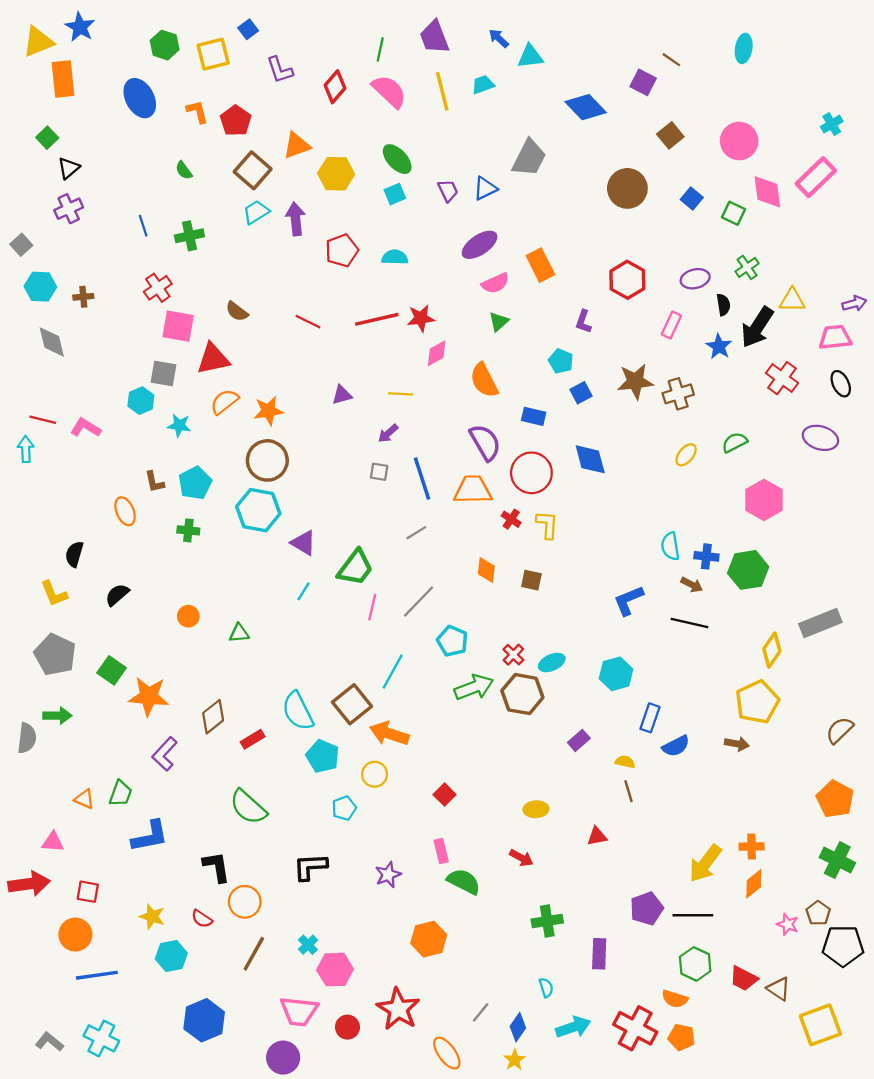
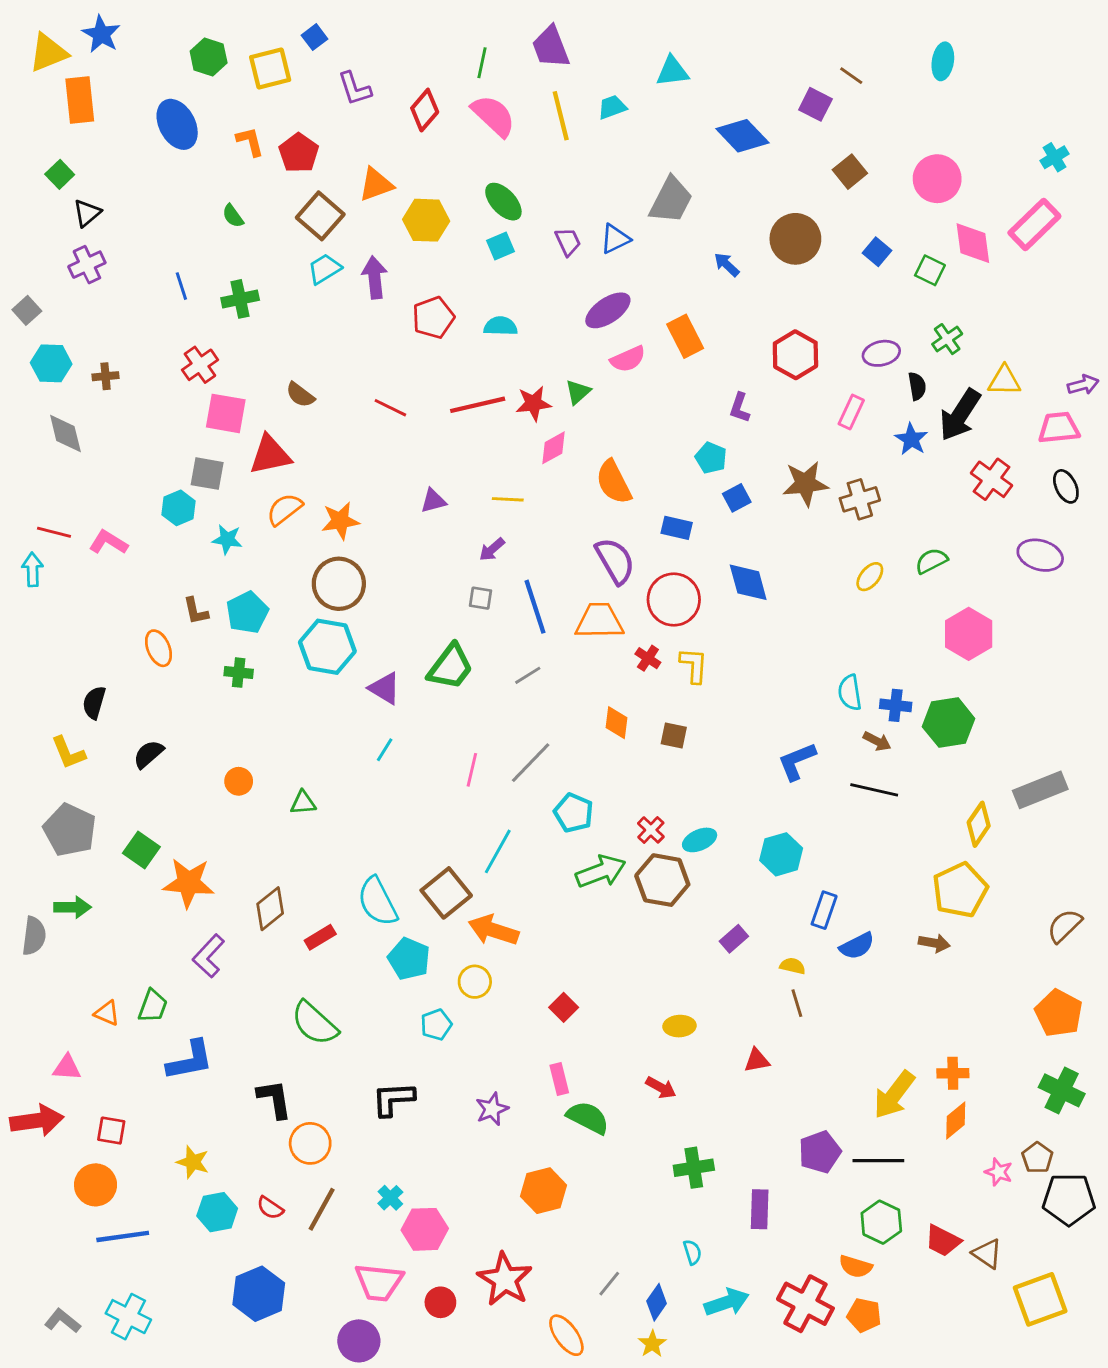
blue arrow: (499, 38) -> (727, 265), moved
green triangle: (499, 322) -> (578, 392), moved
green trapezoid: (355, 568) -> (450, 667), moved
red semicircle: (202, 919) -> (270, 1208), moved

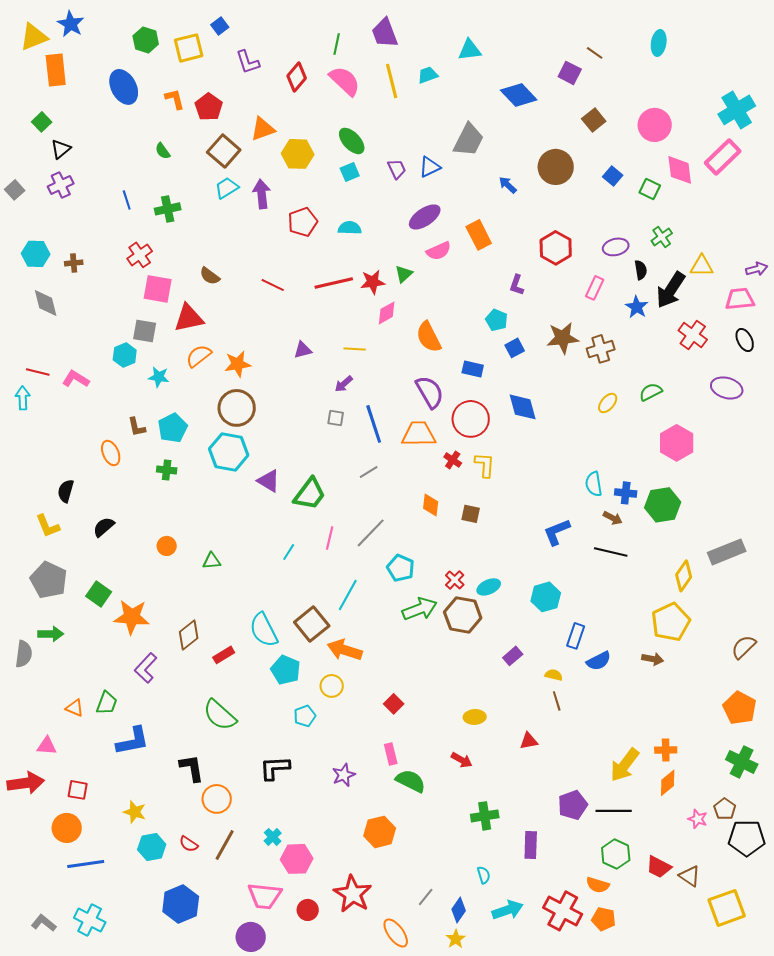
cyan cross: (1054, 157) -> (737, 110), size x1.8
gray square: (27, 310) -> (15, 190), moved
green trapezoid: (450, 667) -> (310, 494), moved
cyan line: (385, 750) -> (289, 552), moved

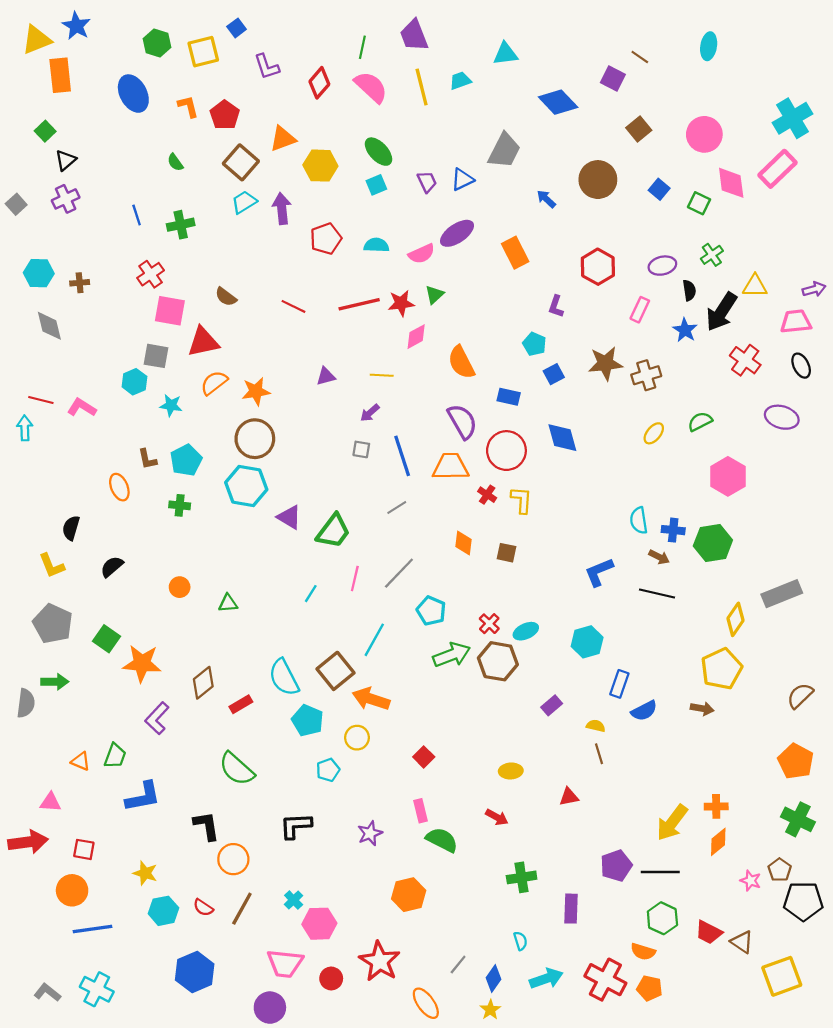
pink semicircle: (439, 251) -> (422, 254), moved

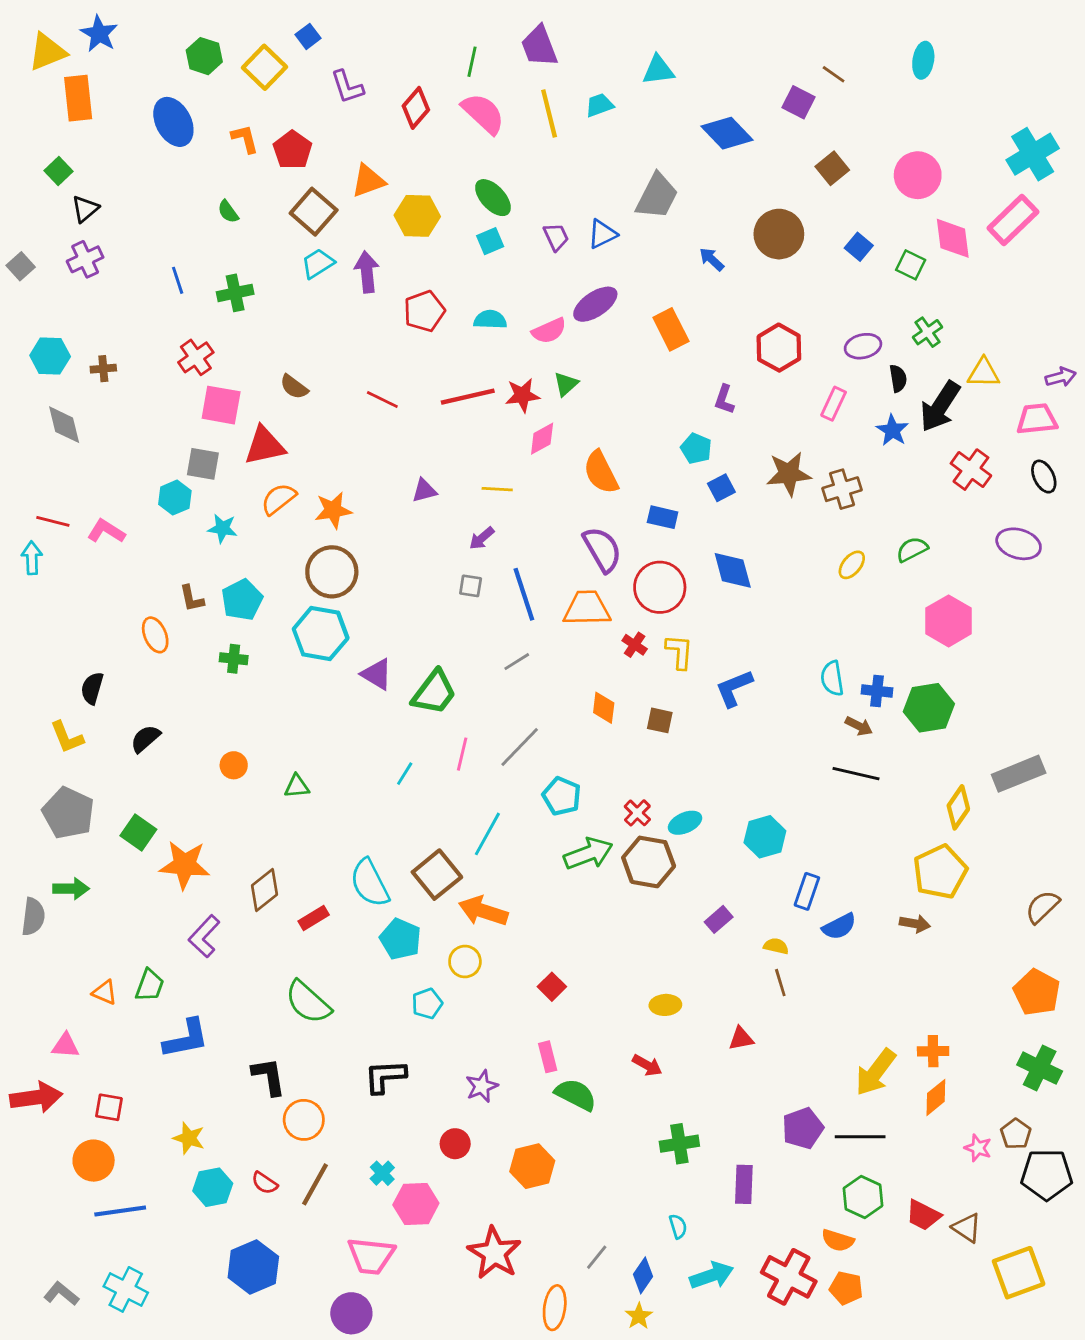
yellow square: (203, 52) -> (265, 67), turned -32
blue L-shape: (599, 572) -> (734, 688), moved
red circle: (331, 978) -> (455, 1144), moved
orange ellipse: (426, 1003) -> (555, 1308), turned 44

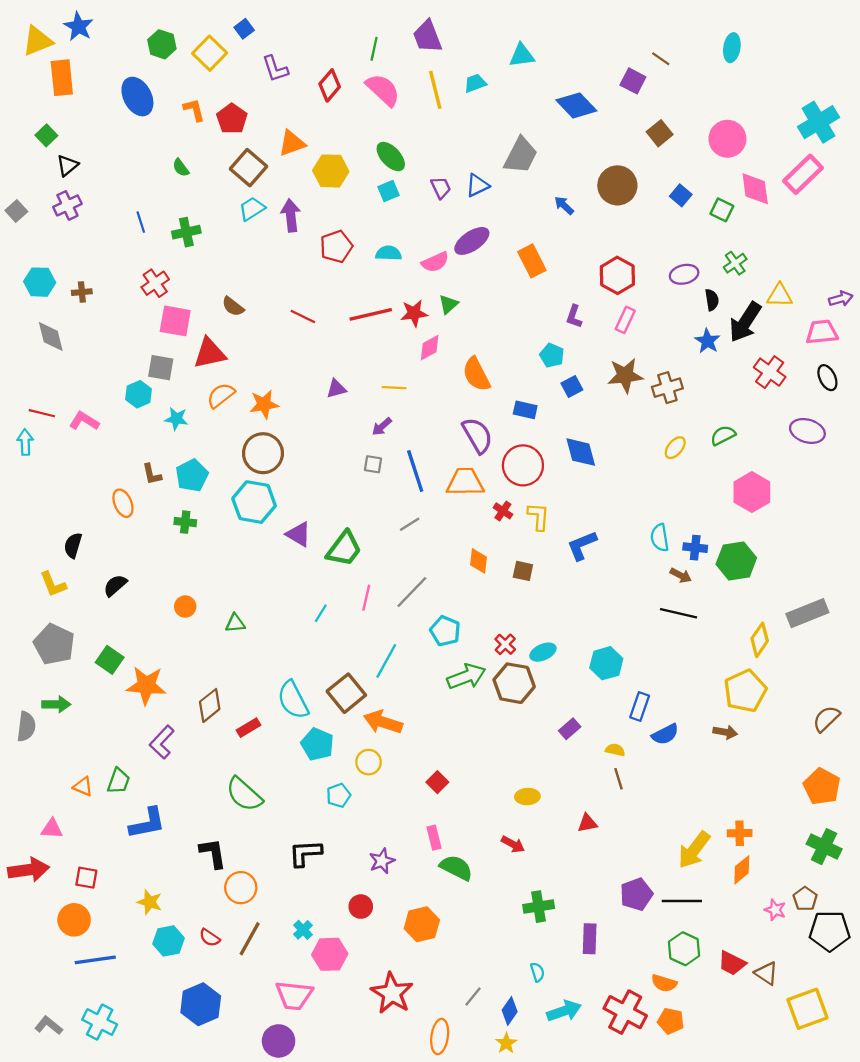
pink rectangle: (834, 404) -> (625, 320), moved

